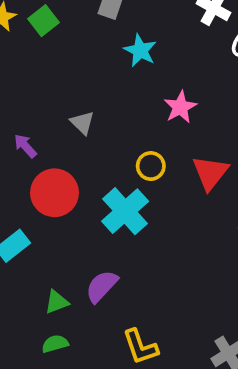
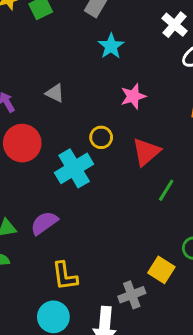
gray triangle: (82, 123) -> (55, 93), turned -30

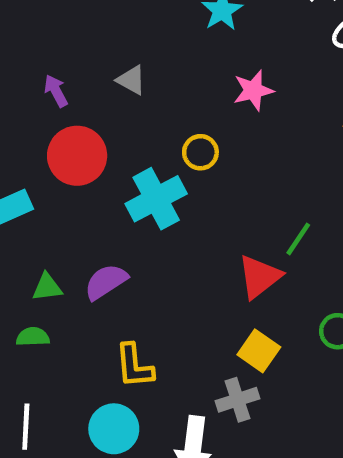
red triangle: (146, 152) -> (260, 277), moved
yellow square: (161, 270) -> (259, 351), moved

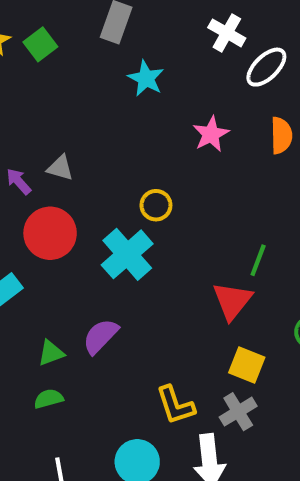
gray triangle: (131, 80) -> (60, 168), moved
pink star: (253, 90) -> (211, 134), moved
yellow L-shape: (134, 366) -> (175, 405), moved

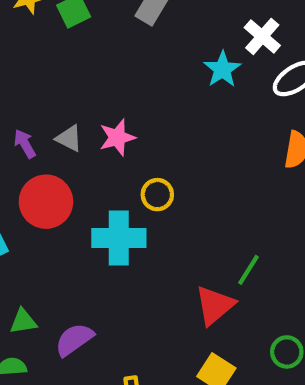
cyan star: (146, 78) -> (222, 69), moved
pink star: (211, 134) -> (117, 137), moved
cyan cross: (127, 254) -> (119, 238), turned 30
purple semicircle: (100, 336) -> (74, 340), moved

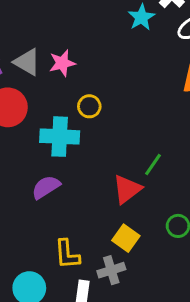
gray triangle: (69, 138) -> (27, 62), size x1.4
purple semicircle: (74, 340) -> (46, 187), moved

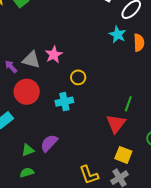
cyan star: (141, 17) -> (118, 35), moved
cyan cross: (60, 137) -> (64, 102), size x0.7
purple semicircle: (46, 187) -> (49, 143), moved

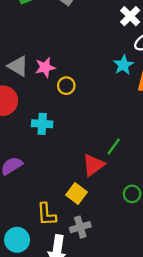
yellow circle: (78, 77) -> (66, 86), moved
yellow square: (123, 155) -> (77, 193), moved

